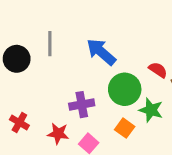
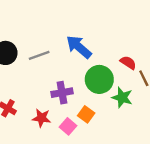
gray line: (50, 44) -> (39, 55), moved, turned 70
orange square: (125, 128) -> (86, 114), moved

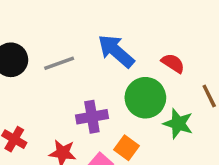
red semicircle: (128, 63) -> (173, 63), moved

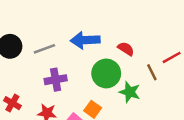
blue arrow: (116, 51) -> (85, 40), turned -44
purple cross: (92, 117) -> (56, 80), moved

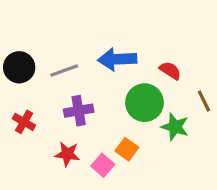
red cross: (12, 103) -> (24, 122), moved

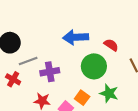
gray line: (64, 70) -> (28, 61), moved
green star: (175, 127) -> (109, 93), moved

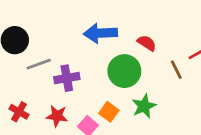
red cross: (13, 79) -> (19, 112), moved
green star: (109, 93) -> (144, 106), turned 30

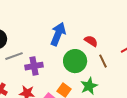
blue arrow: (100, 33) -> (58, 34), turned 115
brown line: (176, 70) -> (103, 61), moved

